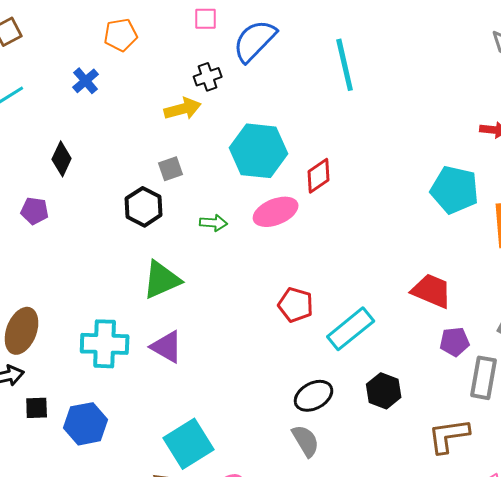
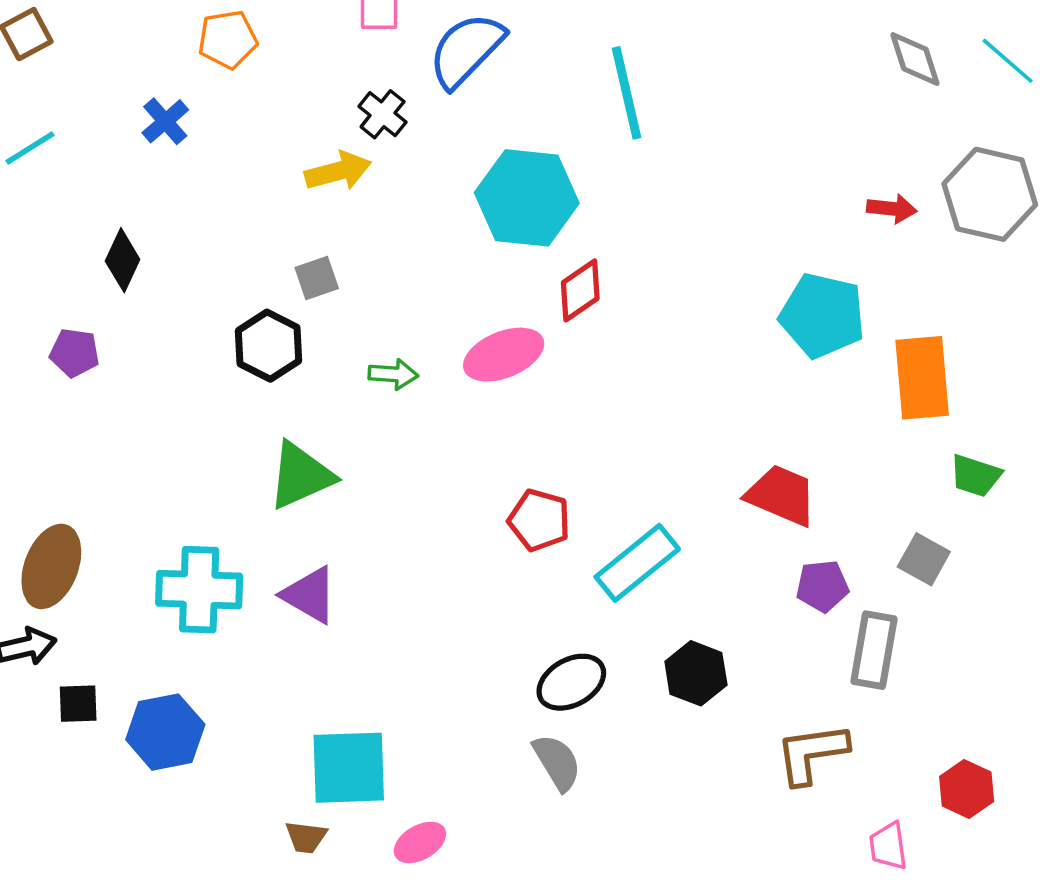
black cross: (208, 77) -> (383, 114), turned -32
cyan hexagon: (259, 151) -> (527, 198), moved
cyan square: (189, 444) -> (349, 768), turned 30

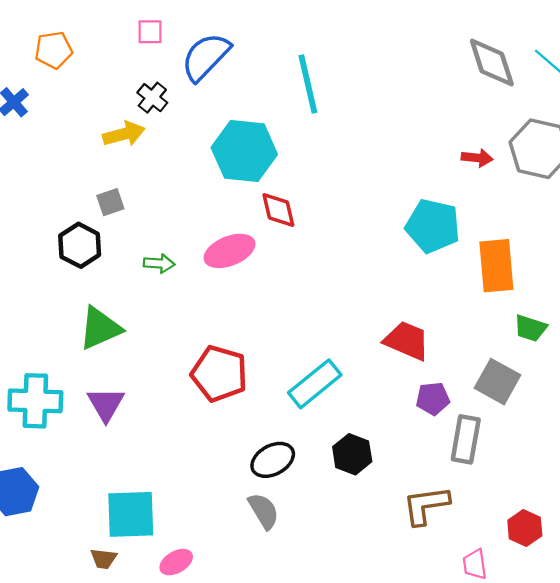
gray diamond: (915, 59) -> (492, 62), size x1.4
red diamond: (580, 290) -> (278, 210), turned -69
red pentagon: (539, 520) -> (219, 374), moved, size x1.4
gray square: (924, 559) -> (498, 382), size x1.4
purple triangle: (310, 595) -> (106, 404), turned 30

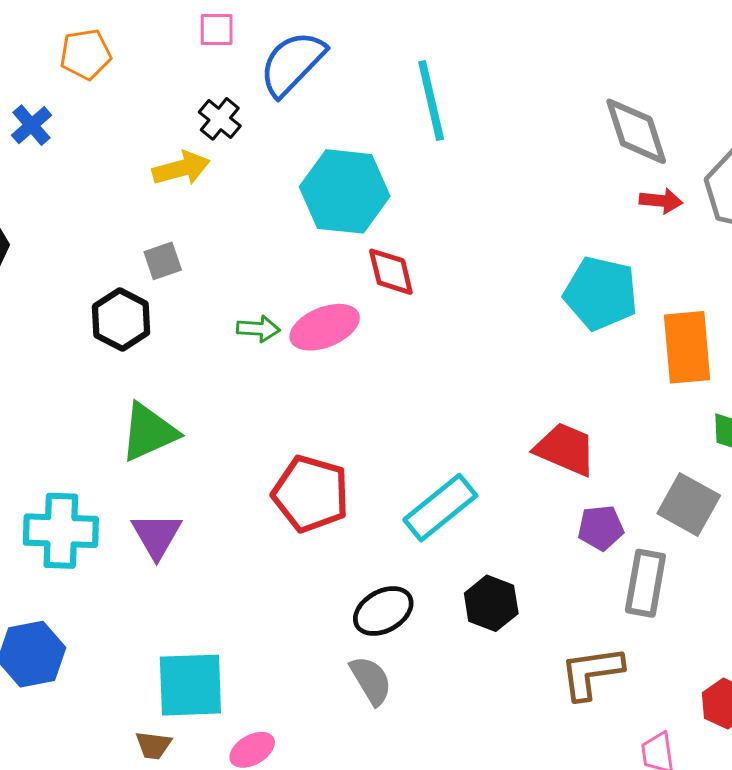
gray diamond: (492, 62) -> (636, 131), moved
green arrow: (159, 263) -> (258, 329), moved

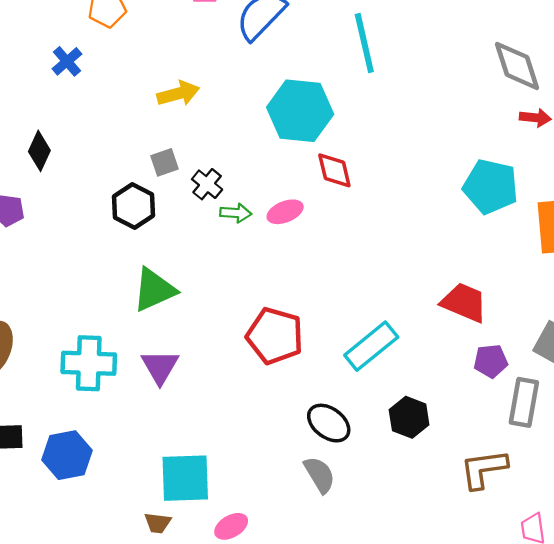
black cross: (220, 119) -> (207, 184), moved
pink ellipse: (325, 327) -> (285, 212), size x0.7
black ellipse: (383, 611) -> (329, 423), turned 66

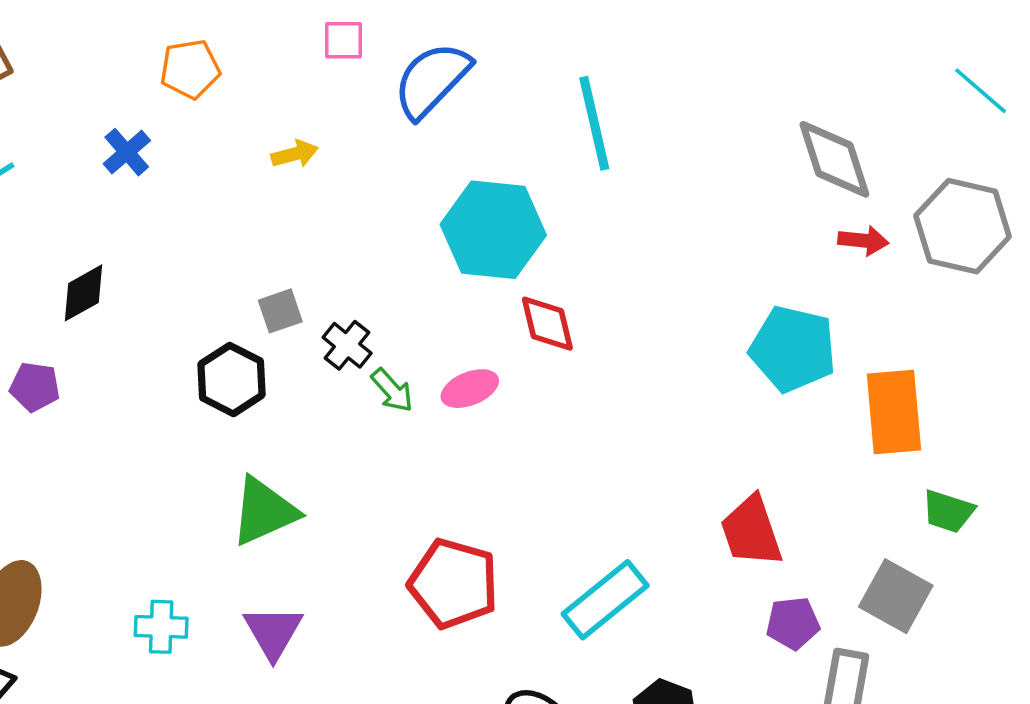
yellow arrow: (178, 94) -> (295, 154), moved, size x0.7
black diamond: (39, 151) -> (83, 293), turned 36
green arrow: (236, 213) -> (392, 390), turned 44
red trapezoid: (464, 302) -> (751, 531), turned -132
cyan cross: (89, 363) -> (161, 627), size x0.6

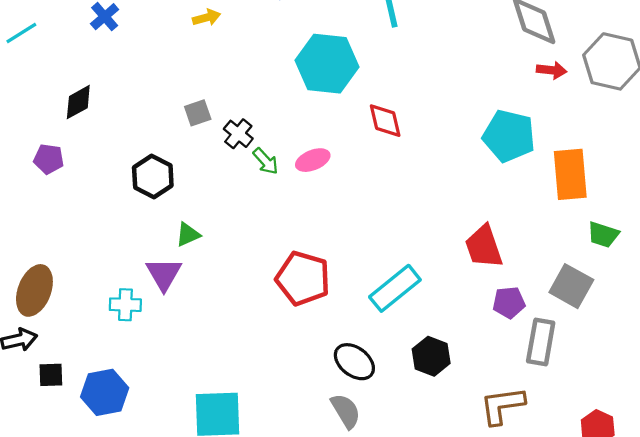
red diamond: (547, 324) -> (385, 121), moved
black hexagon: (232, 380) -> (153, 177), moved
green triangle: (264, 511) -> (188, 235), size x0.6
purple triangle: (273, 632) -> (164, 274), moved

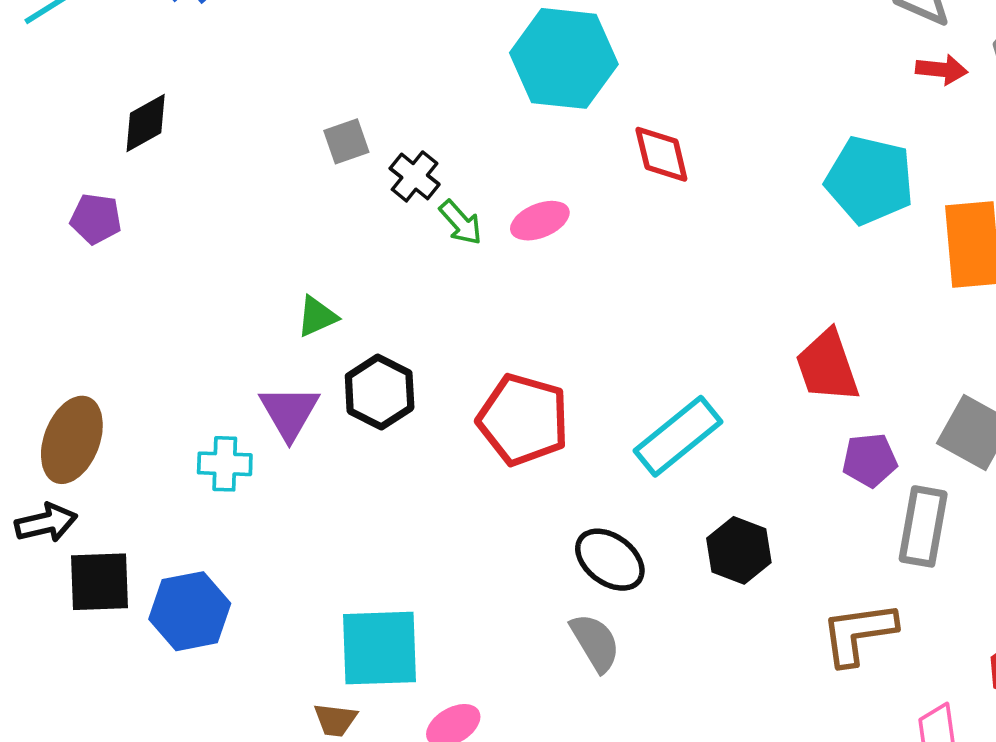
black hexagon: (153, 177) -> (380, 392), moved
green triangle: (188, 235) -> (317, 316), moved
black square: (51, 375) -> (100, 582), size x1.5

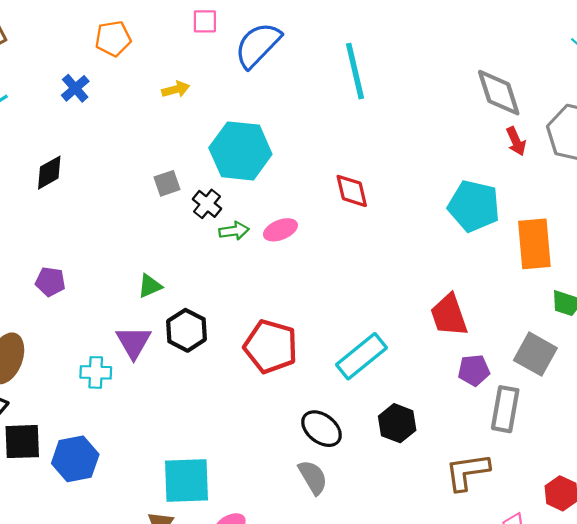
cyan hexagon: (564, 58) -> (240, 151), moved
red arrow: (942, 70) -> (516, 141), turned 60
purple pentagon: (96, 219) -> (50, 282), moved
green arrow: (461, 222) -> (234, 231), turned -56

